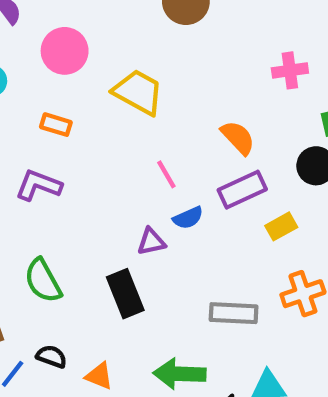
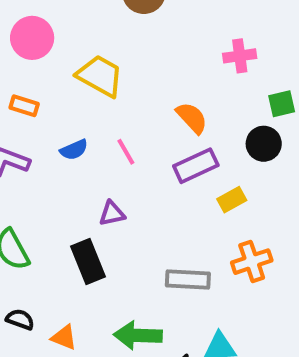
blue semicircle: (188, 218) -> (74, 150), moved

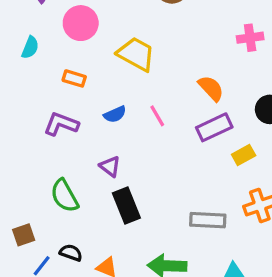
purple triangle: (112, 214) -> (110, 166), moved, turned 50

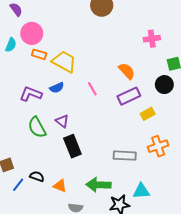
pink circle: (81, 23) -> (32, 33), moved
yellow trapezoid: (136, 54) -> (64, 62), moved
orange rectangle: (74, 78) -> (39, 54), moved
blue semicircle: (115, 114) -> (57, 88), moved
green semicircle: (64, 196) -> (37, 127), moved

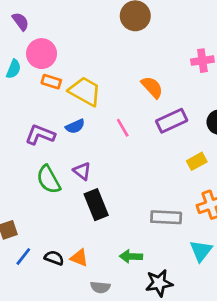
orange semicircle: (127, 71) -> (152, 87), moved
purple rectangle: (129, 96) -> (172, 121), moved
black semicircle: (37, 176) -> (54, 258), moved
green arrow: (99, 185) -> (131, 256), size x0.7
cyan triangle: (141, 191) -> (201, 251), moved, turned -48

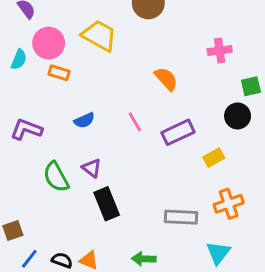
yellow trapezoid: (85, 91) -> (99, 36), moved
purple rectangle: (172, 121) -> (178, 132), moved
purple L-shape: (40, 135) -> (26, 129), moved

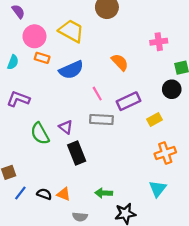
cyan semicircle: (19, 59) -> (13, 62), moved
blue semicircle: (84, 120) -> (71, 70), moved, size x1.6
gray rectangle: (181, 217) -> (101, 120), moved

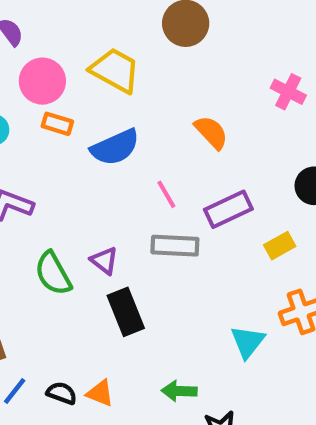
pink cross: (159, 42) -> (288, 92), turned 35
cyan triangle: (158, 189) -> (248, 342), moved

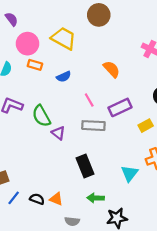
blue semicircle: (115, 147) -> (64, 77), size x0.6
green semicircle: (53, 273) -> (41, 116), moved
black rectangle: (126, 312) -> (85, 166), moved

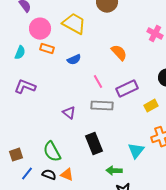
green semicircle: (41, 116) -> (52, 152), moved
green arrow: (96, 198) -> (114, 171), moved

